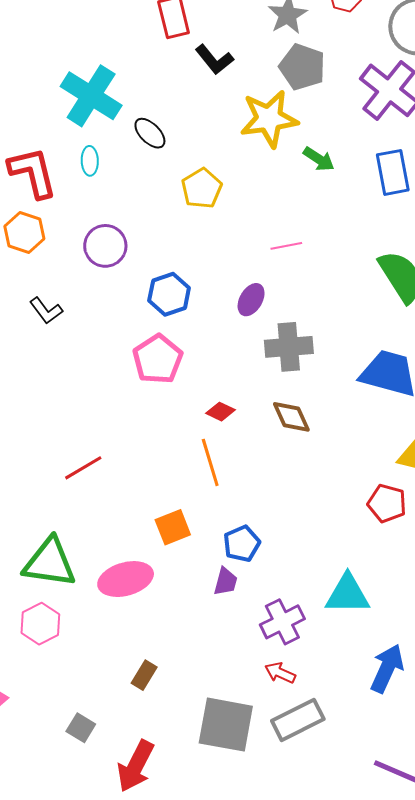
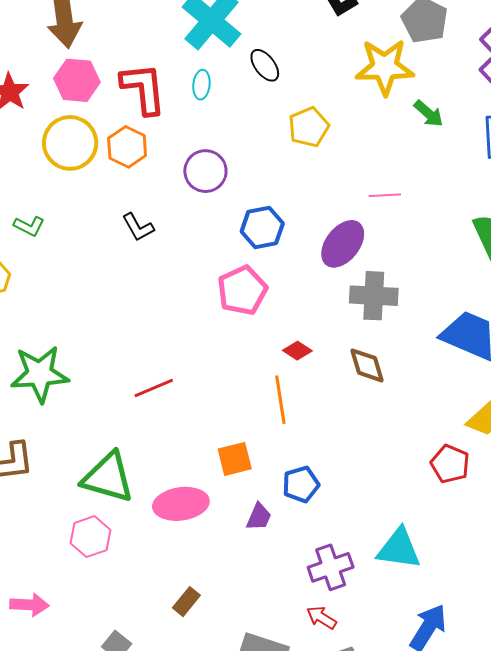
purple ellipse: (251, 300) -> (343, 244), size x1.5
purple trapezoid: (226, 582) -> (259, 517), moved

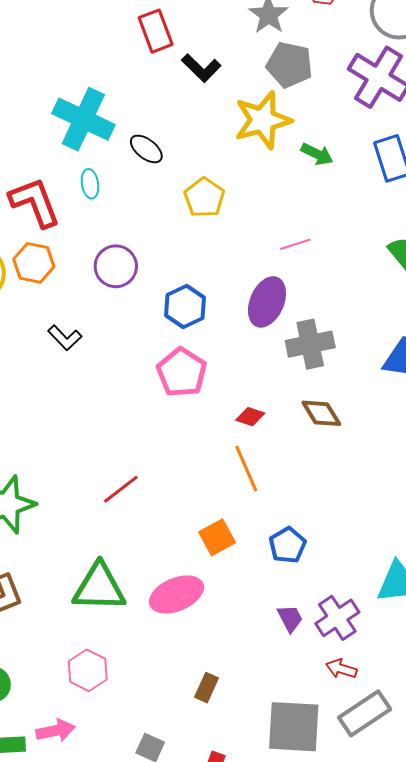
purple trapezoid: (259, 517) -> (290, 618), moved, turned -36
pink hexagon: (90, 537) -> (88, 670), moved

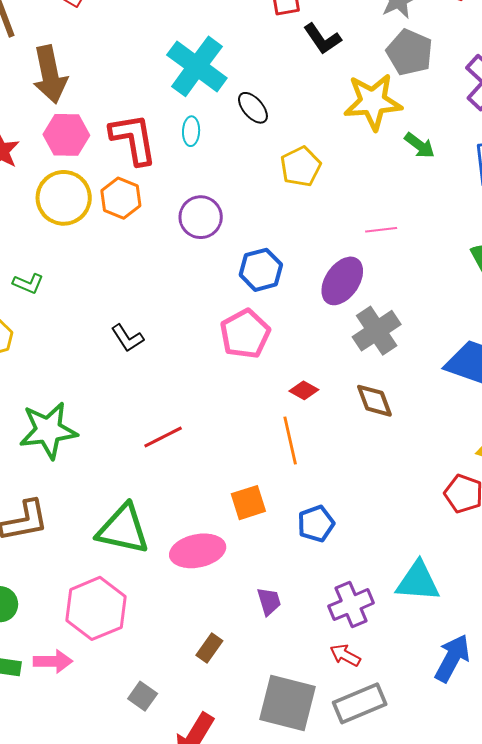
black L-shape: (65, 338) -> (127, 338), moved
gray cross: (310, 344) -> (377, 331), turned -33
purple trapezoid: (290, 618) -> (269, 601), moved
pink hexagon: (88, 670) -> (96, 608), size x1.5

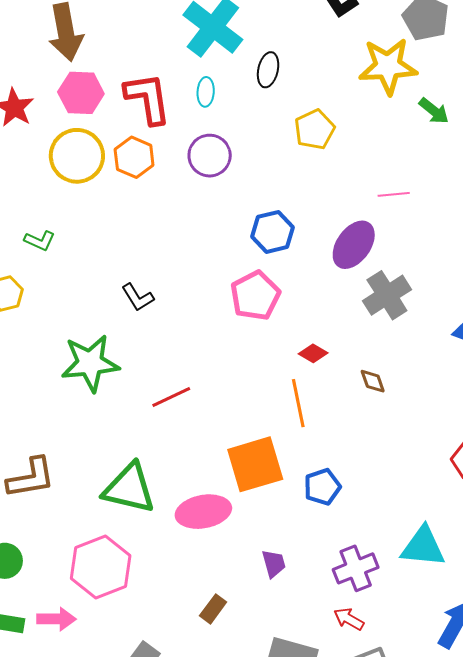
black ellipse: (253, 108) -> (268, 70), turned 52
purple circle: (201, 217) -> (210, 156), moved
brown diamond: (374, 401) -> (373, 381), moved, size x0.7
green star: (48, 430) -> (90, 363), moved
orange square: (248, 503) -> (255, 464), size x1.6

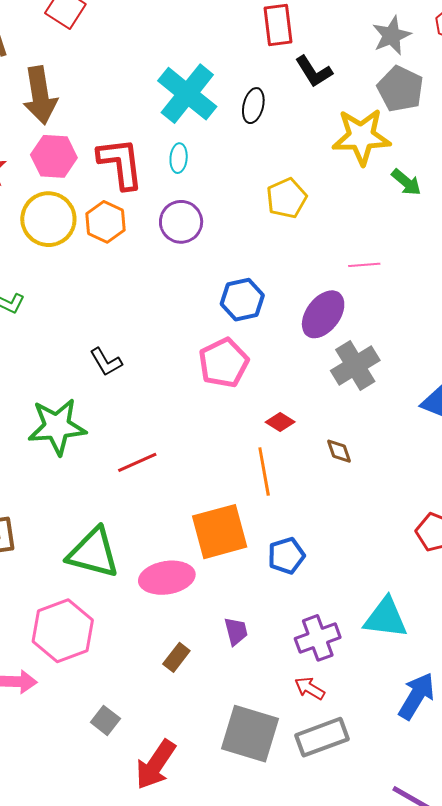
black ellipse: (268, 70) -> (253, 106), moved
brown rectangle: (213, 609) -> (176, 657), moved

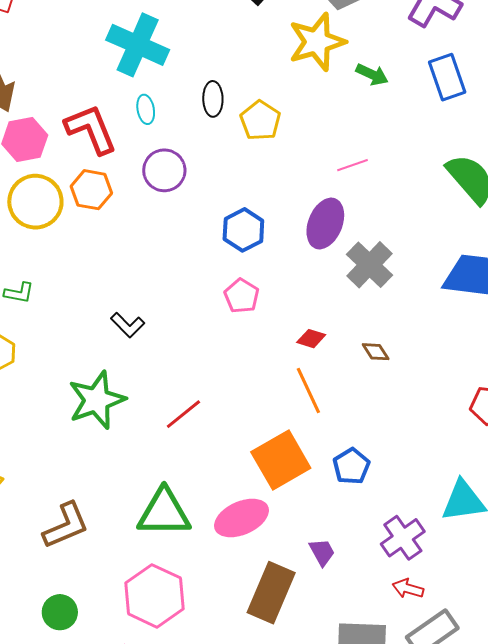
black ellipse: (253, 106) -> (213, 99), moved
pink pentagon: (224, 363) -> (242, 296), size x0.7
brown rectangle: (176, 657) -> (271, 593), size x2.0

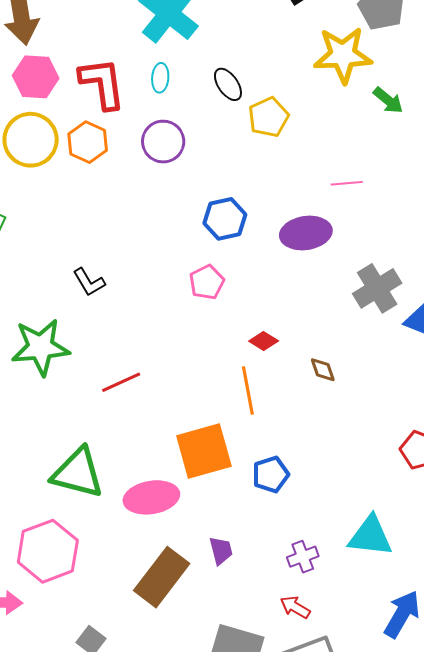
black ellipse: (213, 99) -> (228, 84), turned -48
purple ellipse: (325, 223) -> (306, 233), turned 45
gray cross: (369, 265) -> (377, 288), moved
purple cross: (403, 538) -> (303, 557), size x0.7

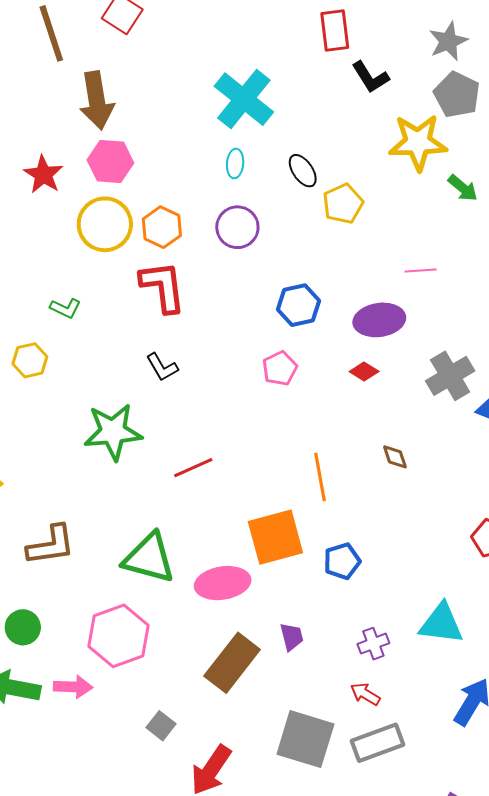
red L-shape: (102, 83) -> (163, 287), moved
red diamond: (264, 341) -> (364, 371), moved

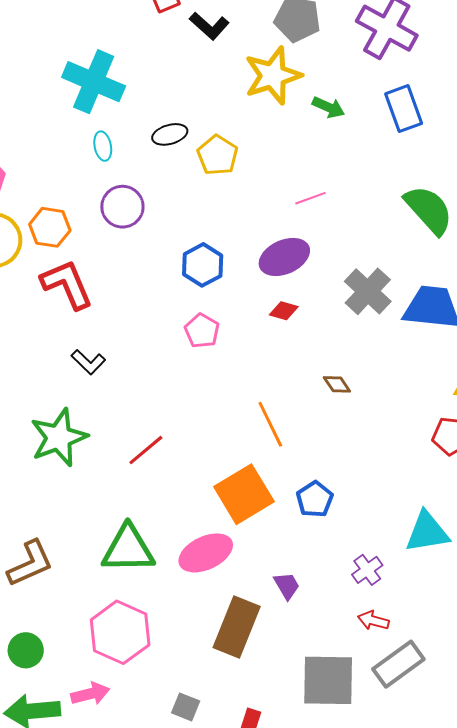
black ellipse: (303, 171) -> (170, 134), turned -56

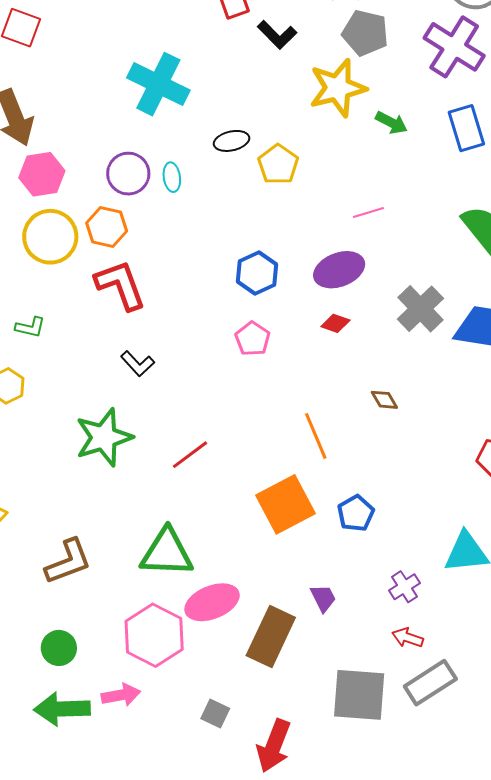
cyan ellipse: (103, 146) -> (172, 177), moved
purple circle: (122, 207) -> (128, 174), moved
pink ellipse: (206, 553) -> (212, 602), moved

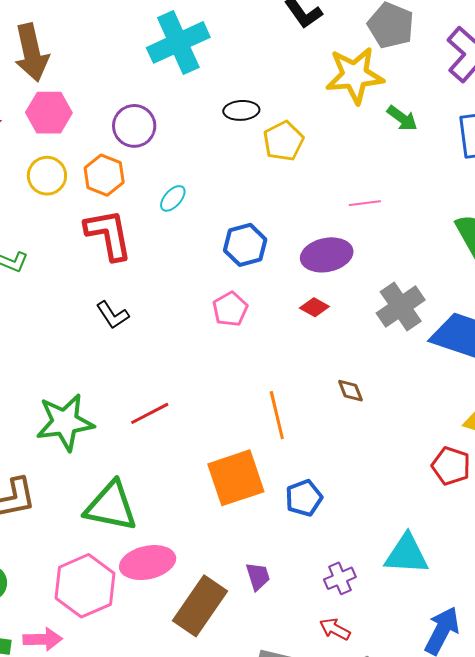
cyan cross: (158, 84) -> (178, 42), turned 30
cyan ellipse: (172, 177) -> (173, 198), moved, turned 40
yellow circle: (50, 237) -> (47, 176), size x0.7
green star: (104, 437) -> (65, 422), moved

